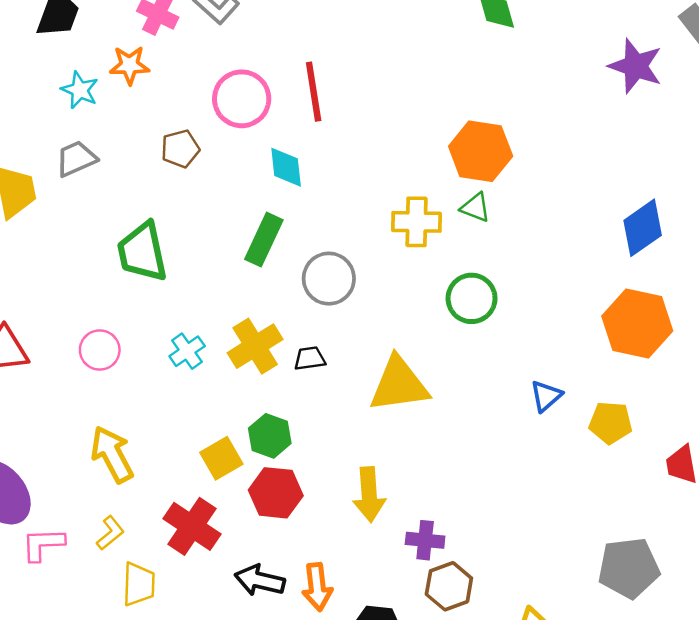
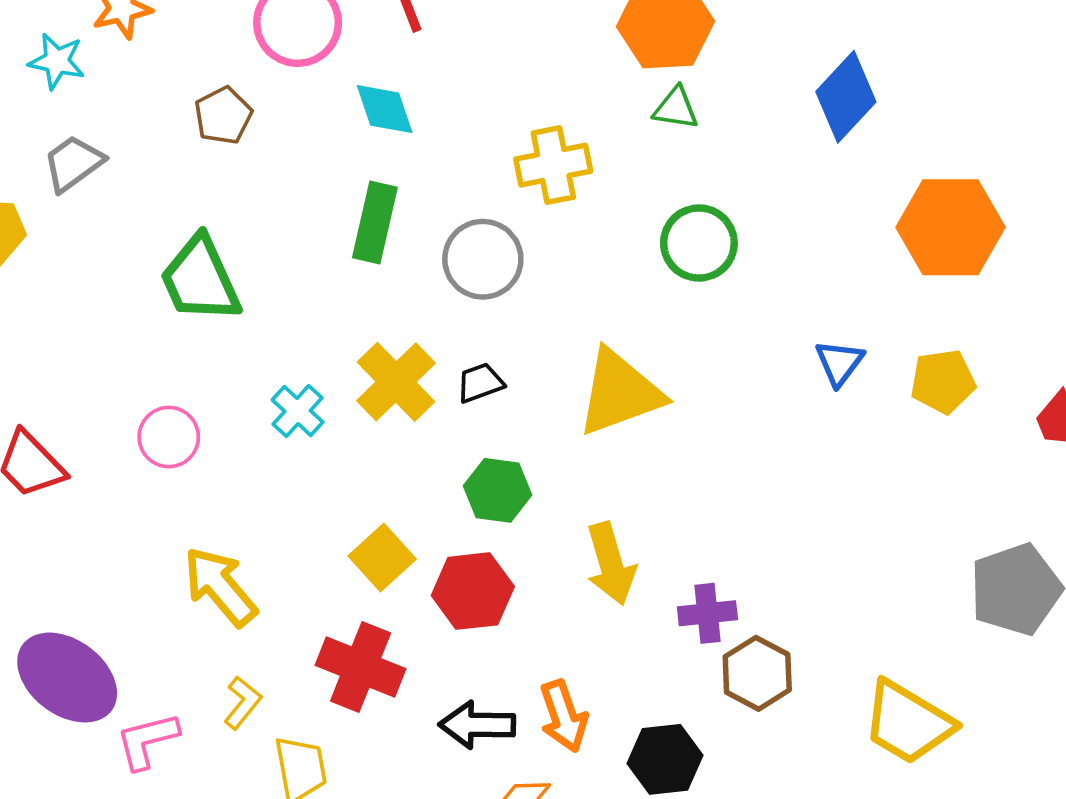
yellow cross: (417, 222) -> (553, 165), moved
blue diamond: (643, 228) -> (846, 97), moved
green hexagon: (270, 436) -> (498, 490), moved

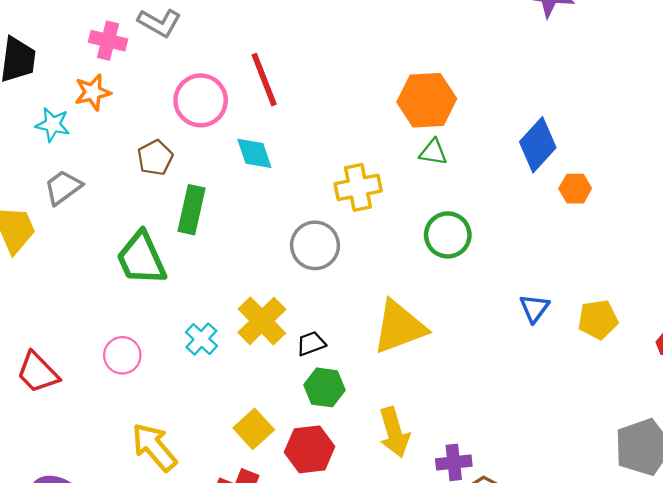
green rectangle: (375, 223) -> (191, 210), moved
orange hexagon: (951, 227) -> (575, 189), moved, size x0.5
black trapezoid: (480, 383) -> (311, 344), moved

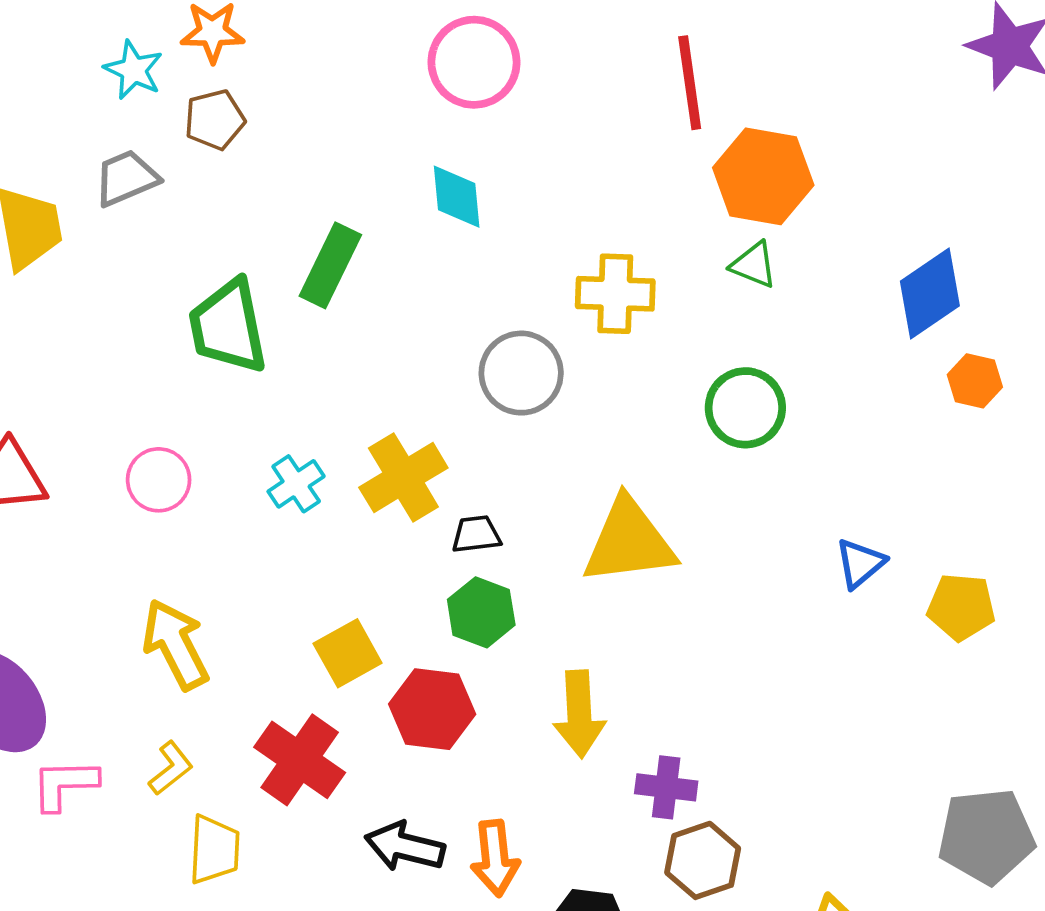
red line: (264, 80) -> (690, 83), moved
pink circle: (201, 100) -> (474, 62), moved
brown pentagon: (155, 158) -> (215, 120), moved

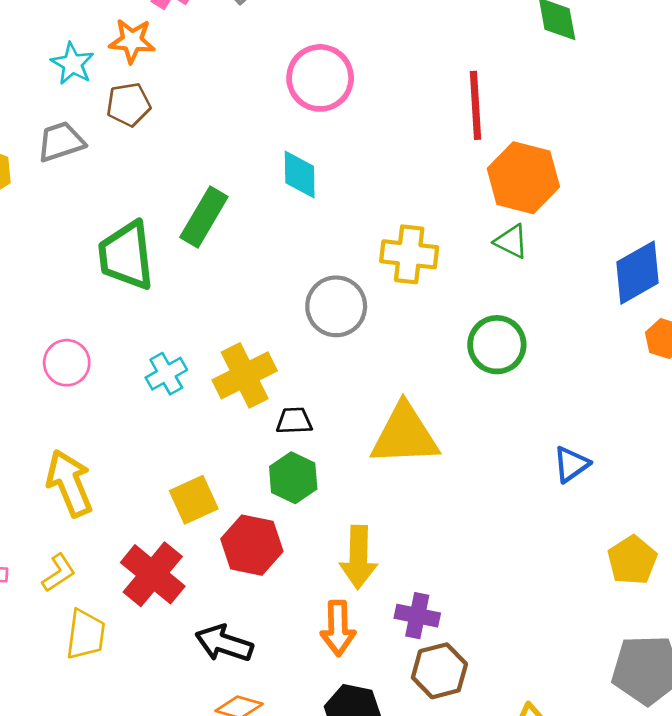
yellow pentagon: (961, 607) -> (632, 560), moved, turned 30
orange arrow: (495, 858) -> (338, 628), moved

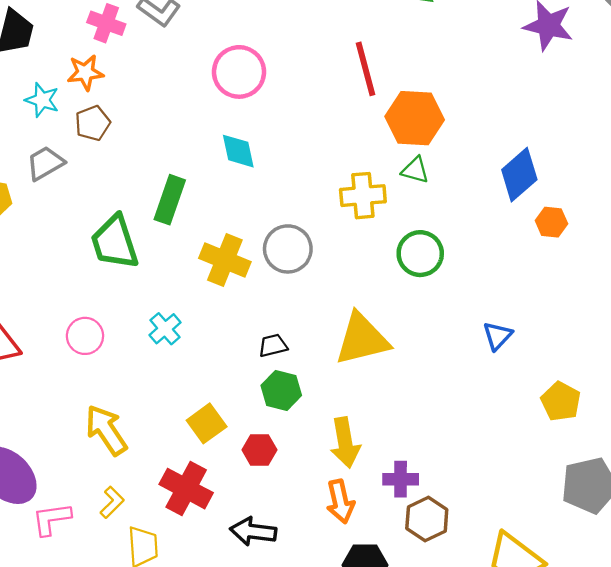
yellow cross: (409, 254) -> (363, 196), moved
yellow cross: (245, 375) -> (225, 260), moved, turned -30
red hexagon: (252, 545) -> (259, 450), size x0.7

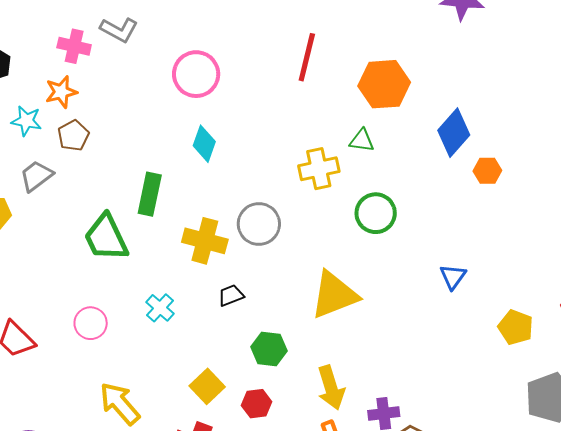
red line: (365, 69) -> (307, 57), turned 36
orange hexagon: (415, 118) -> (384, 84), moved
cyan diamond: (238, 151) -> (204, 144), turned 39
black trapezoid: (273, 345) -> (231, 295), moved

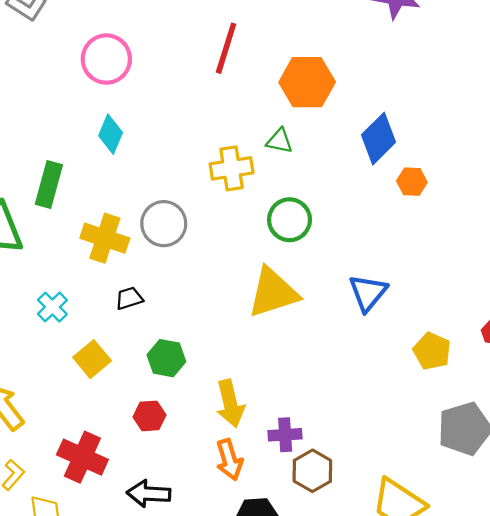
blue triangle: (453, 277) -> (368, 293), size x1.4
yellow triangle: (334, 295) -> (273, 293), moved
yellow square: (207, 386) -> (92, 359), moved

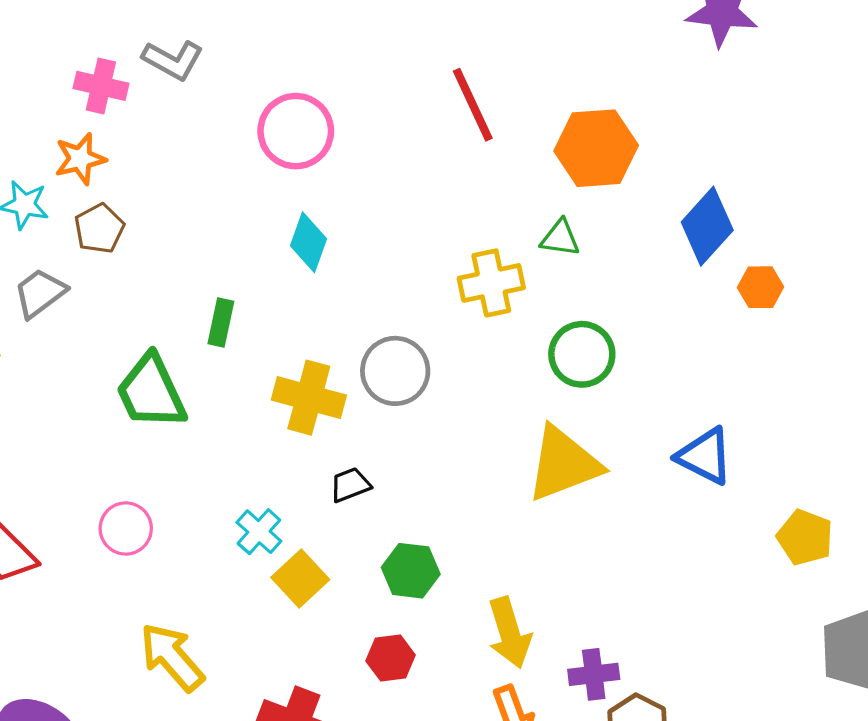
red line: (226, 48) -> (473, 105), turned -39
green rectangle: (49, 184) -> (221, 323), size x0.7
blue triangle: (368, 293) -> (705, 456), turned -39
cyan cross: (52, 307) -> (259, 532), moved

